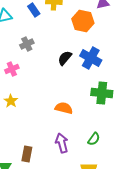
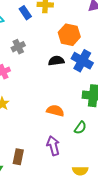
orange hexagon: (83, 21) -> (69, 35), moved
black semicircle: (65, 58) -> (56, 61), turned 42
green semicircle: (94, 139) -> (80, 128), moved

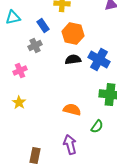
blue rectangle: (25, 13) -> (43, 26), moved
orange hexagon: (69, 35) -> (73, 34), moved

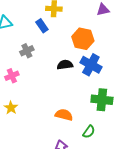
blue rectangle: (43, 26) -> (42, 26), moved
orange hexagon: (73, 34) -> (83, 39), moved

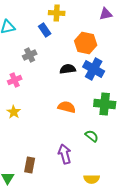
orange semicircle: (64, 115) -> (67, 107), moved
green semicircle: (89, 132) -> (92, 136), turned -88

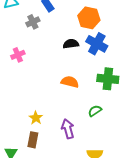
gray cross: (30, 55) -> (33, 22), moved
yellow star: (14, 112) -> (36, 118), moved
green semicircle: (92, 136) -> (95, 111), turned -72

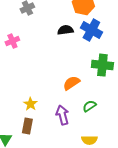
orange semicircle: (70, 82) -> (71, 83), moved, turned -48
green semicircle: (95, 111) -> (89, 106), moved

